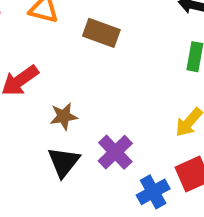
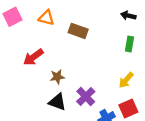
black triangle: (64, 162) -> (57, 102), turned -48

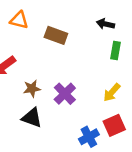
black arrow: (128, 16) -> (105, 24), moved
purple cross: (86, 96) -> (65, 94), moved

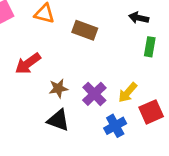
yellow arrow: (112, 92) -> (128, 93), moved
red square: (114, 125) -> (151, 112), moved
blue cross: (89, 137) -> (115, 126), moved

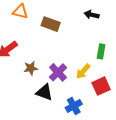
green rectangle: (150, 47) -> (101, 51), moved
black triangle: (58, 120) -> (44, 92), moved
blue cross: (115, 126) -> (74, 106), moved

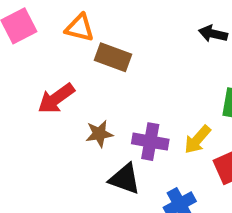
brown rectangle: (51, 24) -> (113, 57), moved
purple cross: (58, 72) -> (150, 142), turned -36

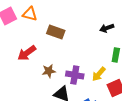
orange triangle: (80, 28) -> (30, 14), moved
black arrow: (213, 34) -> (107, 28), moved, turned -32

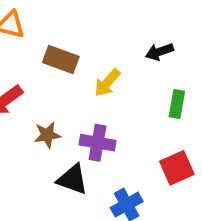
yellow arrow: (99, 74) -> (107, 83), moved

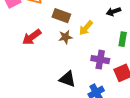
brown star: (47, 135) -> (65, 37), moved
purple cross: (98, 143) -> (100, 60), moved

